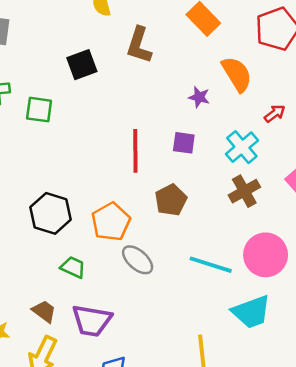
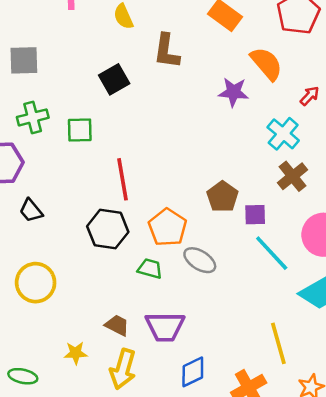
purple star: (199, 97) -> (233, 92), size x1.4
purple square: (184, 143) -> (255, 215), moved
red line: (135, 151) -> (123, 179), moved
cyan line: (211, 265) -> (272, 253), turned 39
green trapezoid: (73, 267) -> (150, 269), moved

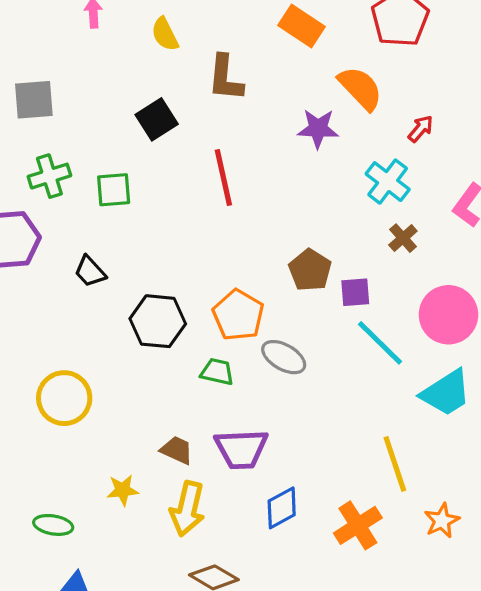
brown cross: (293, 176) -> (403, 238), size x0.7
red line: (123, 179) -> (223, 178), moved
black trapezoid: (31, 211) -> (90, 271), moved

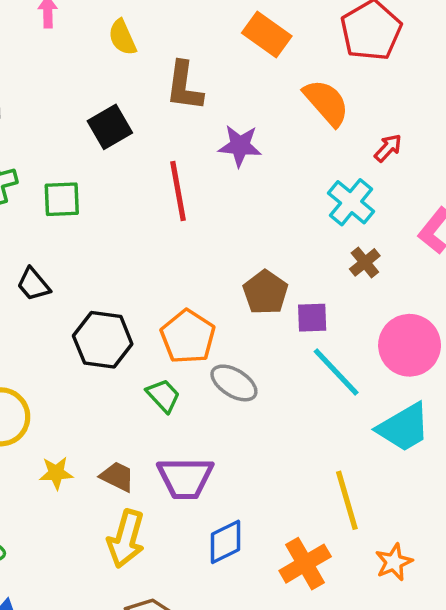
purple star: (318, 129) -> (240, 146), moved
green trapezoid: (217, 372) -> (163, 396), turned 32
yellow star: (123, 490) -> (56, 473), moved

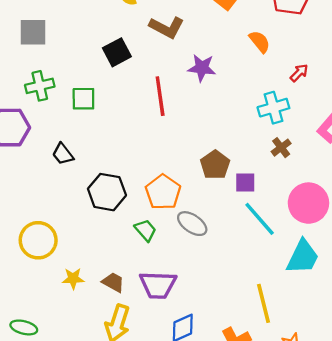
brown L-shape: (184, 86) -> (167, 27), turned -72
orange semicircle: (326, 103) -> (260, 42), size x0.7
cyan cross: (351, 202) -> (273, 108), turned 32
cyan trapezoid: (404, 427) -> (303, 257), turned -36

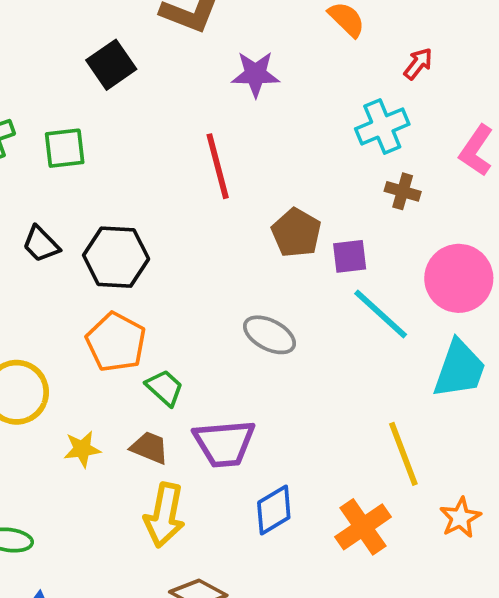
red line: (160, 96) -> (218, 166), moved
brown cross: (281, 148) -> (403, 191), turned -30
black hexagon: (107, 192) -> (116, 257), moved
orange pentagon: (163, 192) -> (116, 342), moved
green trapezoid: (145, 230) -> (165, 388), moved

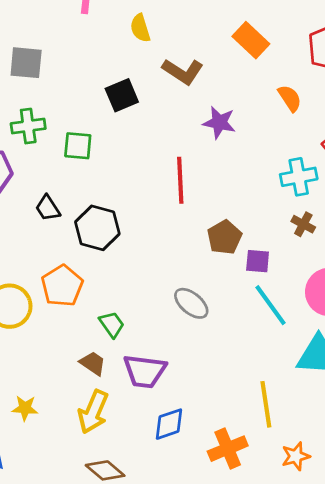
orange pentagon: (116, 342) -> (62, 286), moved
yellow star: (82, 449) -> (25, 408), moved

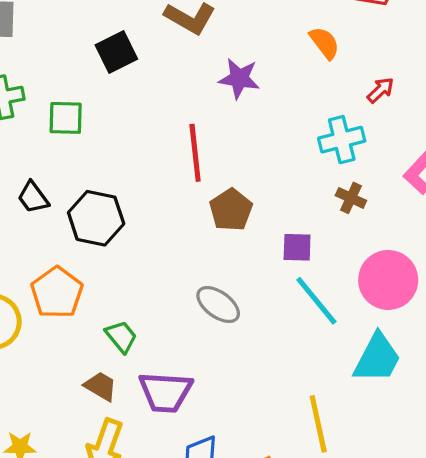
brown pentagon: (224, 237) -> (231, 210), moved

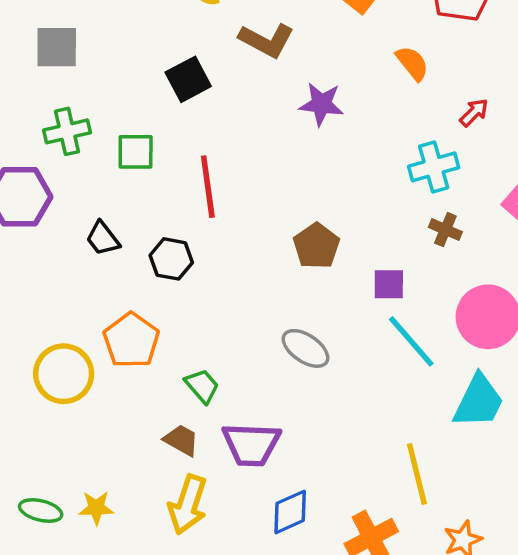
red line: (195, 153) -> (208, 187), moved
black hexagon: (96, 218) -> (171, 259), size x0.7

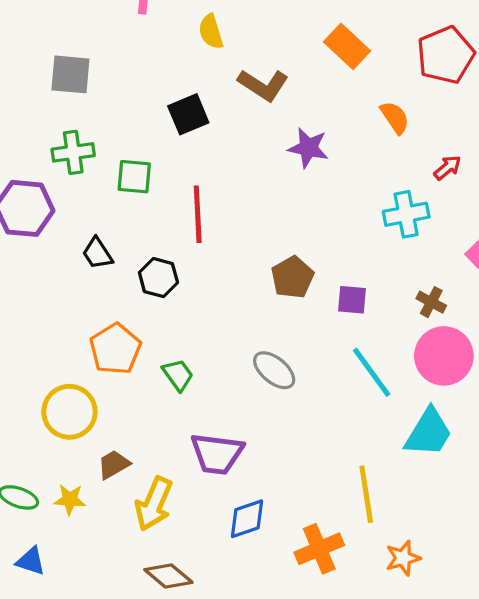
brown cross: (445, 230) -> (431, 302), moved
purple square: (389, 284) -> (352, 300), moved
yellow circle: (64, 374) -> (69, 412), moved
green trapezoid: (202, 386) -> (178, 375), moved
brown trapezoid: (181, 440) -> (114, 465), moved, turned -64

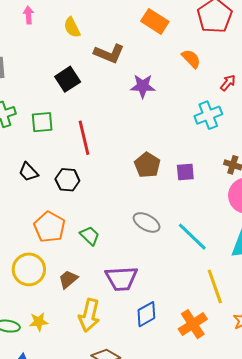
cyan line: (372, 372) -> (192, 237), moved
brown trapezoid: (114, 465) -> (68, 279), moved

